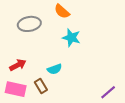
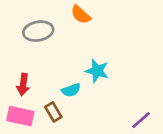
cyan star: (71, 38) -> (97, 71), moved
red arrow: (18, 65) -> (23, 85), turned 126

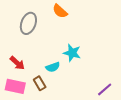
gray ellipse: (38, 31) -> (28, 23), turned -60
red arrow: (23, 85) -> (17, 63), turned -56

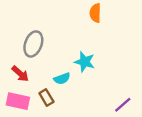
orange semicircle: (60, 11) -> (95, 13), moved, turned 49
gray ellipse: (28, 23) -> (33, 44), moved

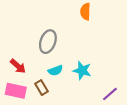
gray ellipse: (33, 44) -> (48, 42), moved
cyan star: (85, 62) -> (82, 70), moved

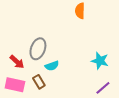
gray ellipse: (48, 42) -> (38, 49), moved
cyan star: (82, 70) -> (100, 61), moved

